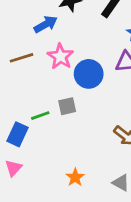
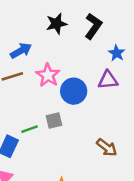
blue arrow: (46, 24) -> (21, 51), moved

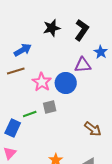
pink star: (48, 75) -> (42, 82), moved
purple triangle: (108, 80) -> (83, 65), moved

